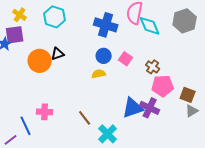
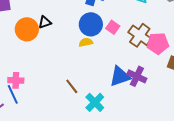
blue circle: (104, 56) -> (91, 24), size x1.5
brown cross: (153, 67) -> (140, 35), size x1.6
pink pentagon: (163, 86) -> (158, 43), moved
pink cross: (45, 112) -> (16, 80), moved

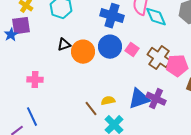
orange circle: (27, 29) -> (83, 52), moved
yellow semicircle: (86, 42) -> (108, 101), moved
pink cross: (16, 80) -> (35, 80), moved

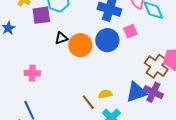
purple square: (21, 26) -> (41, 15), moved
pink square: (132, 50) -> (130, 31), moved, turned 32
brown cross: (159, 58) -> (156, 66), moved

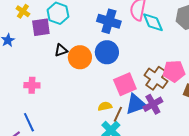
pink square: (130, 31) -> (125, 84), moved, size x1.6
purple cross: (153, 92) -> (153, 104), turned 36
brown line: (88, 102) -> (118, 114), moved, turned 63

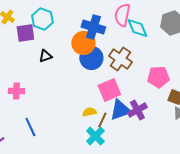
orange circle: (80, 57) -> (83, 43), moved
brown cross: (156, 78) -> (120, 59), moved
blue line: (29, 122) -> (30, 127), moved

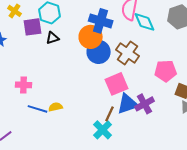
black triangle: (45, 56) -> (53, 38), moved
yellow semicircle: (89, 112) -> (56, 107), moved
blue line: (30, 127) -> (38, 109), moved, turned -48

